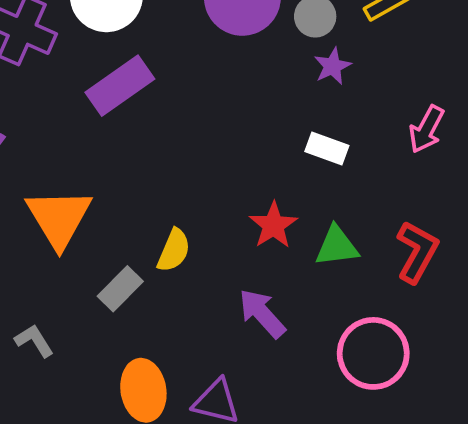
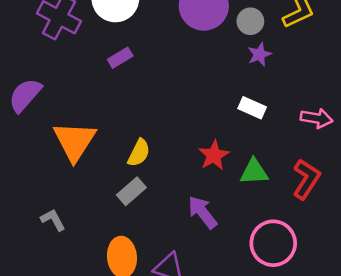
purple rectangle: (120, 86) -> (120, 58), size x0.6
pink arrow: (426, 129) -> (317, 118), moved, turned -112
yellow semicircle: (174, 250) -> (139, 153), moved
gray rectangle: (120, 289) -> (131, 191), moved

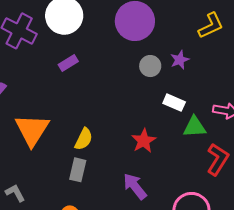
gray circle: (250, 21) -> (150, 66), moved
green triangle: (254, 172) -> (195, 127), moved
gray rectangle: (131, 191) -> (78, 170), turned -35

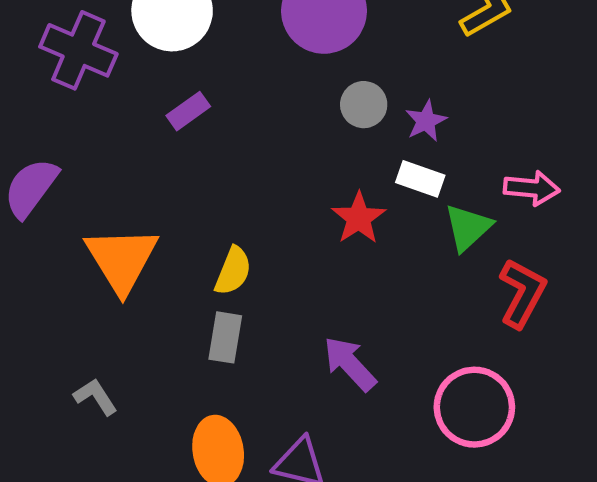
purple star: (180, 60) -> (426, 121), moved
green triangle: (195, 127) -> (468, 227), turned -35
red star: (144, 141) -> (359, 218), moved

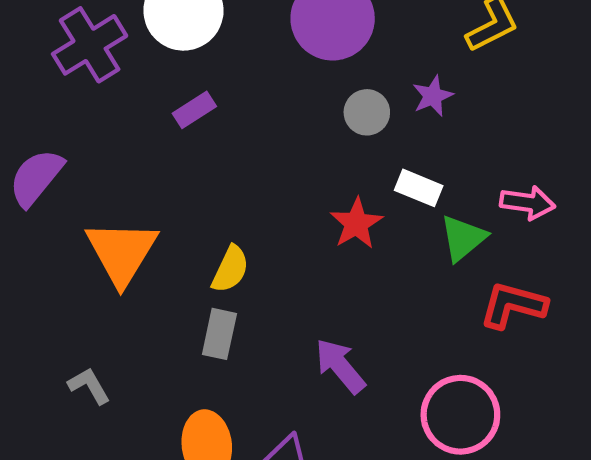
purple cross: (78, 50) -> (90, 45), turned 32
purple star: (426, 121) -> (433, 96), moved
red L-shape: (522, 293) -> (513, 305), turned -106

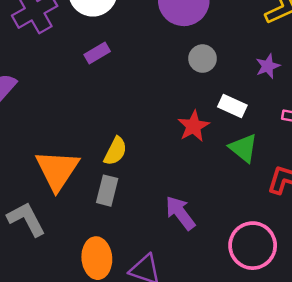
purple star: (433, 96) -> (268, 66), moved
green triangle: (463, 238) -> (243, 148), moved, turned -44
orange triangle: (122, 252) -> (57, 170), moved
gray L-shape: (89, 386) -> (26, 219), size x1.5

